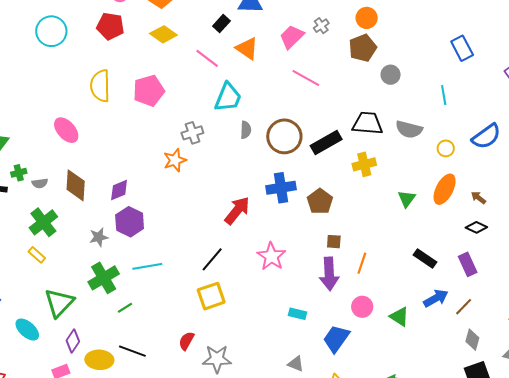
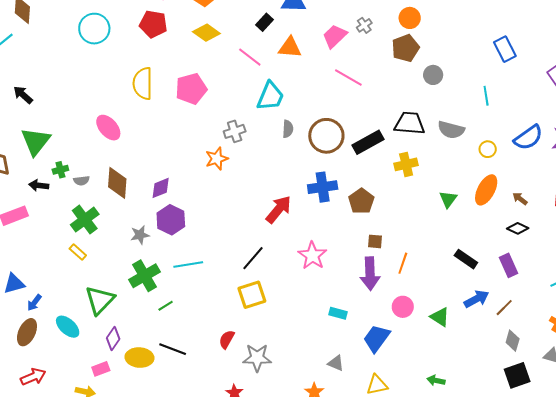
orange triangle: (247, 48) -> (290, 48), turned -30

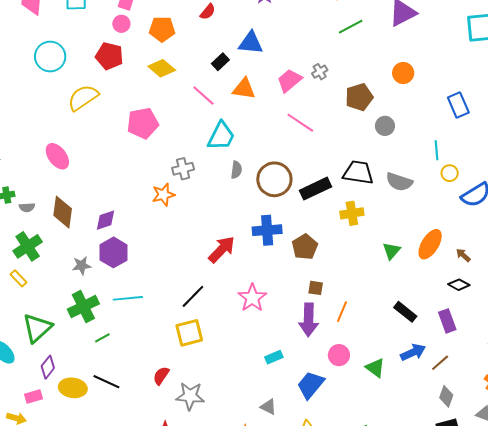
orange circle: (410, 18) -> (403, 73), moved
yellow semicircle: (143, 83) -> (83, 98), moved, turned 52
yellow circle: (488, 149) -> (450, 173), moved
cyan rectangle: (338, 313) -> (274, 357), turned -42

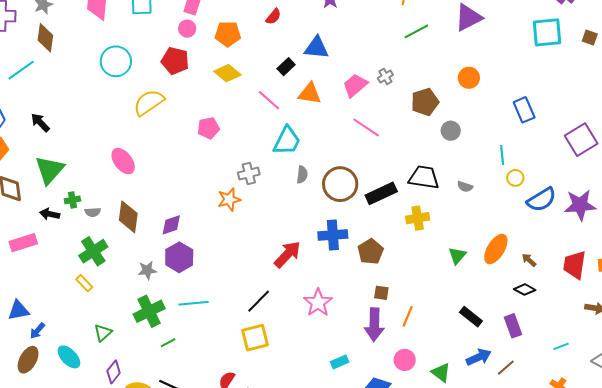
pink pentagon: (143, 123) -> (208, 128), size x0.7
gray semicircle: (399, 182) -> (465, 187), size x0.6
green triangle: (37, 328) -> (103, 333), size x0.6

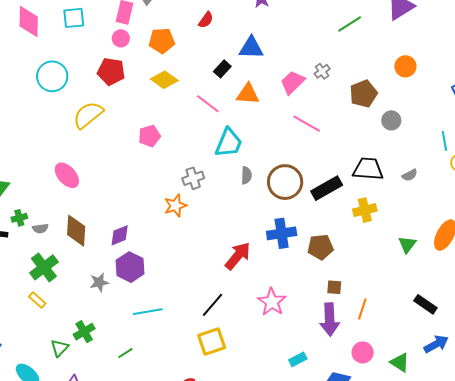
gray semicircle: (465, 187) -> (410, 175), turned -42
brown pentagon: (371, 252) -> (320, 247), turned 30
green cross: (149, 311) -> (84, 332), moved, size x0.7

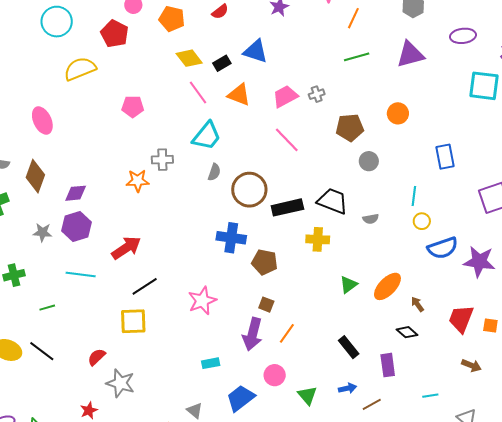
yellow diamond: (164, 80) -> (189, 58), moved
red arrow: (238, 256) -> (126, 248), moved
blue arrow: (436, 344) -> (348, 388), size x0.7

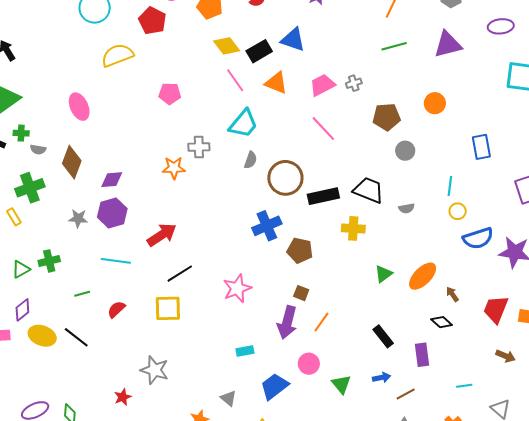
black rectangle: (222, 63) -> (259, 51), size x1.4
blue cross: (231, 238) -> (267, 226), turned -32
red semicircle: (96, 357) -> (116, 309), moved

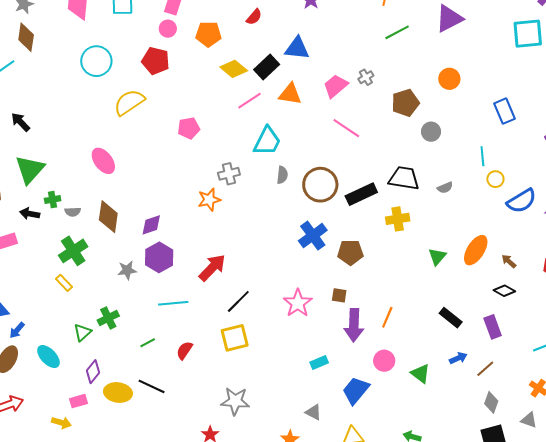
pink line: (235, 80) -> (250, 101), turned -75
brown square: (301, 293) -> (339, 295), moved

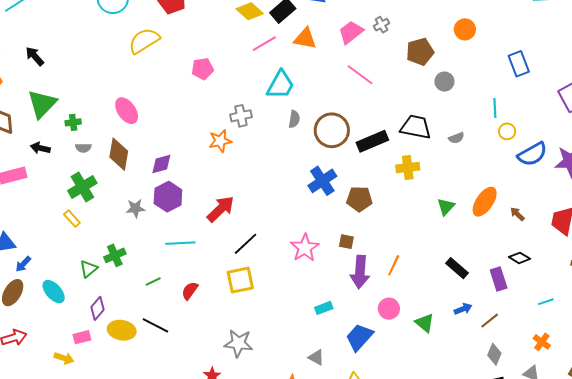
pink ellipse: (103, 161) -> (127, 111), moved
green cross: (53, 200) -> (73, 122), moved
black diamond: (504, 291) -> (520, 258), moved

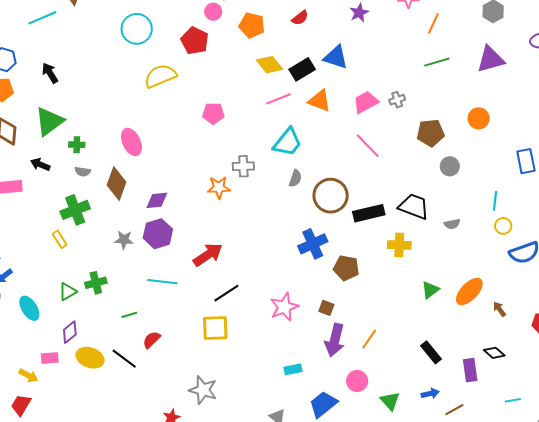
red semicircle: (190, 291) -> (152, 340), moved

